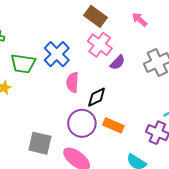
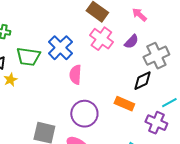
purple semicircle: (118, 63) -> (131, 42), moved
black diamond: (97, 97) -> (142, 81), moved
orange rectangle: (113, 125) -> (124, 104), moved

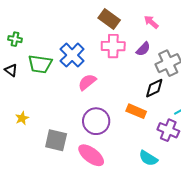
pink cross: (101, 39) -> (113, 46), turned -35
pink semicircle: (75, 75) -> (87, 82), turned 48
yellow star: (10, 80) -> (22, 118), moved

